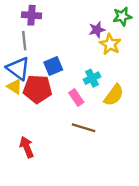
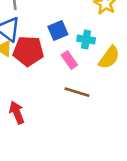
blue square: (53, 66) -> (58, 30), moved
cyan cross: (92, 78) -> (86, 39), turned 35

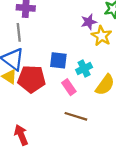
blue square: (58, 30) -> (58, 60), turned 30
cyan cross: (86, 39) -> (84, 69), turned -35

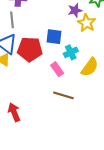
blue square: (58, 60) -> (54, 37), moved
red pentagon: (32, 79) -> (30, 49), moved

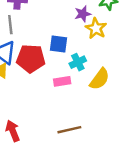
pink rectangle: (57, 69) -> (62, 81), turned -64
brown line: (63, 95) -> (69, 130), moved, turned -30

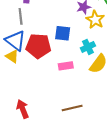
cyan cross: (78, 62) -> (88, 47), moved

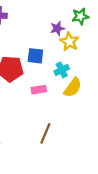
brown line: (72, 108) -> (45, 133), turned -54

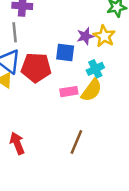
purple star: (57, 28) -> (85, 36), moved
yellow semicircle: (73, 87) -> (92, 90), moved

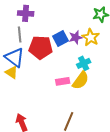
blue square: (65, 53) -> (61, 38), moved, turned -35
red pentagon: (36, 68) -> (41, 47), moved

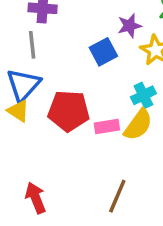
purple star: (76, 37) -> (129, 26), moved
red pentagon: (41, 47) -> (69, 111), moved
blue triangle: (15, 57) -> (23, 85), turned 35

